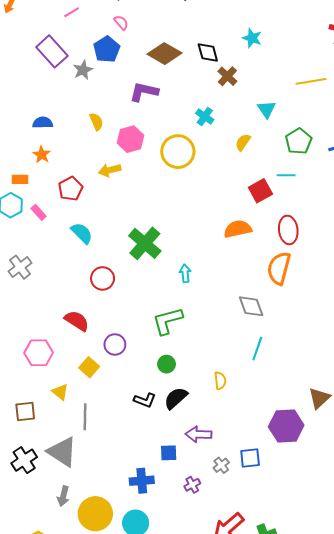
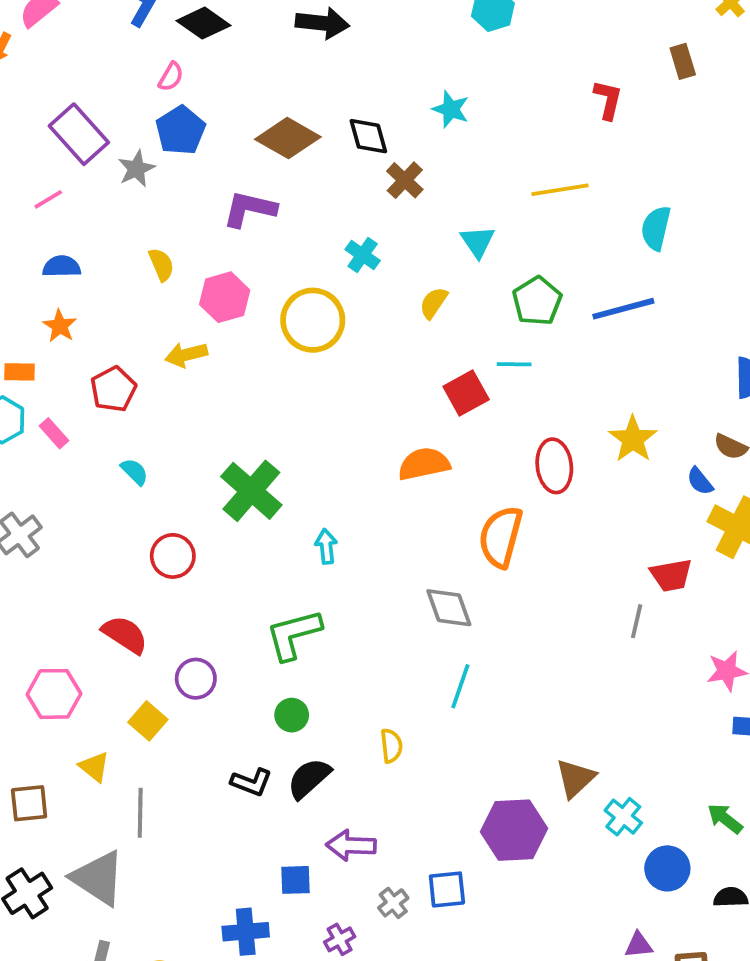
pink line: (72, 12) -> (48, 199), moved
pink semicircle: (121, 23) -> (171, 77), moved, turned 70
red ellipse: (288, 230) -> (554, 466), moved
cyan semicircle: (82, 233) -> (134, 472), size x0.7

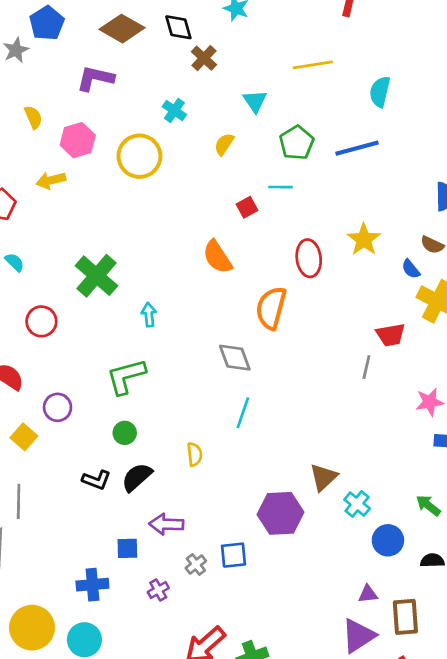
red square: (466, 393) -> (247, 207), size x0.7
orange semicircle: (424, 464) -> (217, 257), turned -111

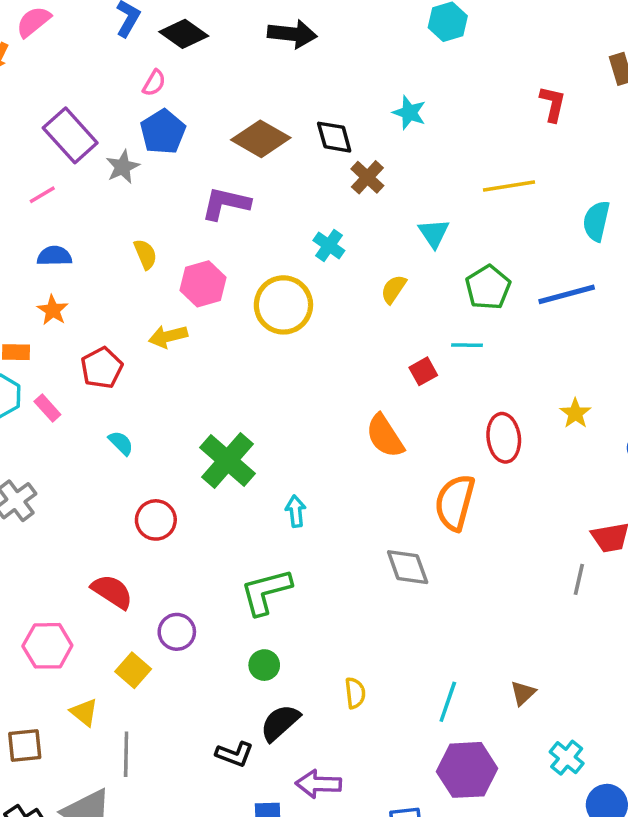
yellow star: (364, 239) -> (575, 413), size x0.7
cyan line: (243, 413) -> (448, 702), moved
brown triangle: (323, 477) -> (523, 693), moved, size x0.7
black L-shape: (96, 480) -> (234, 754), moved

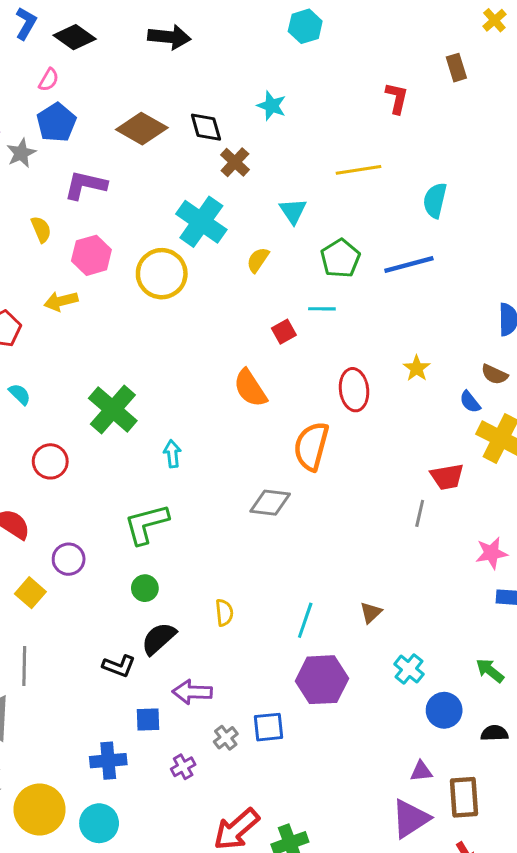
purple L-shape: (226, 204) -> (85, 185), moved
cyan cross: (329, 245) -> (201, 222), size x1.8
gray diamond: (408, 567) -> (270, 503), turned -63

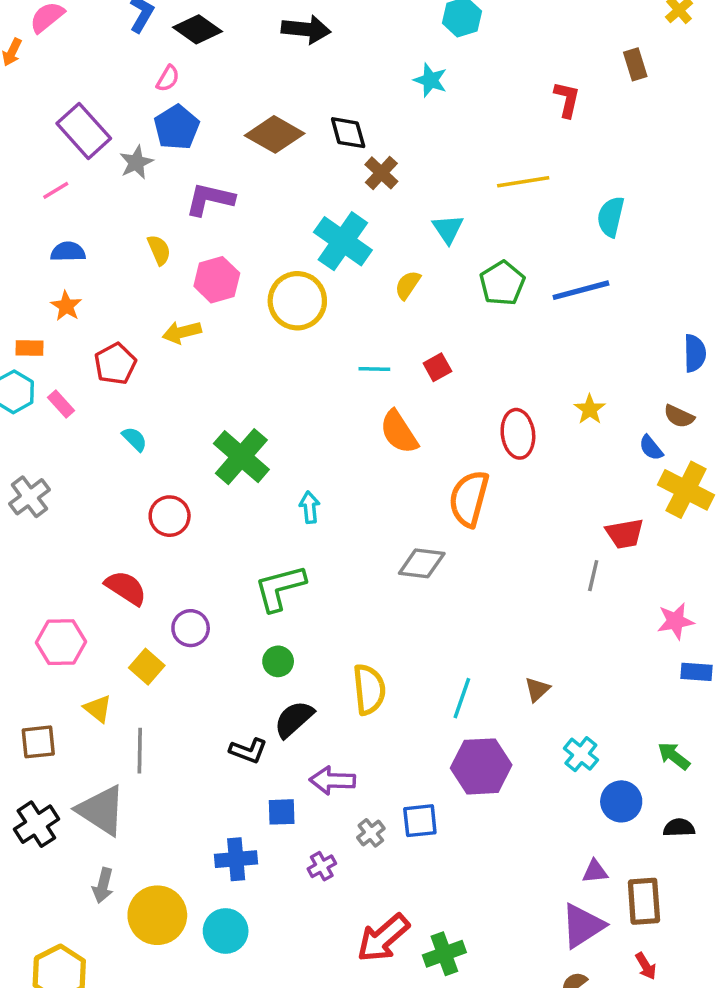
cyan star: (272, 106) -> (430, 80), moved
cyan line: (322, 309) -> (374, 369), moved
yellow semicircle: (224, 613) -> (369, 689), size x1.6

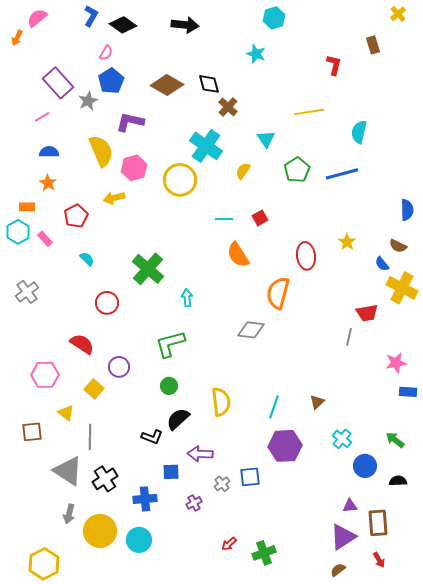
yellow semicircle: (159, 250) -> (101, 151), size x1.8
black cross: (36, 824) -> (105, 479), moved
red arrow: (383, 938) -> (229, 544), size x0.5

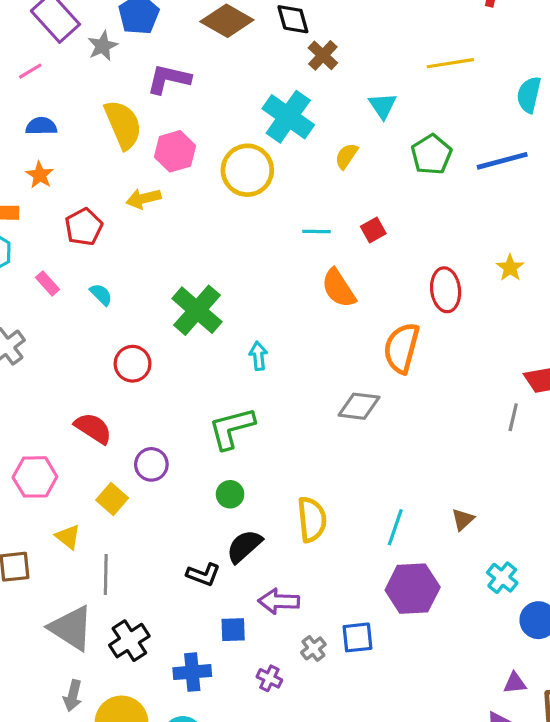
pink rectangle: (45, 239) -> (48, 283), moved
purple cross: (194, 503) -> (269, 678), turned -35

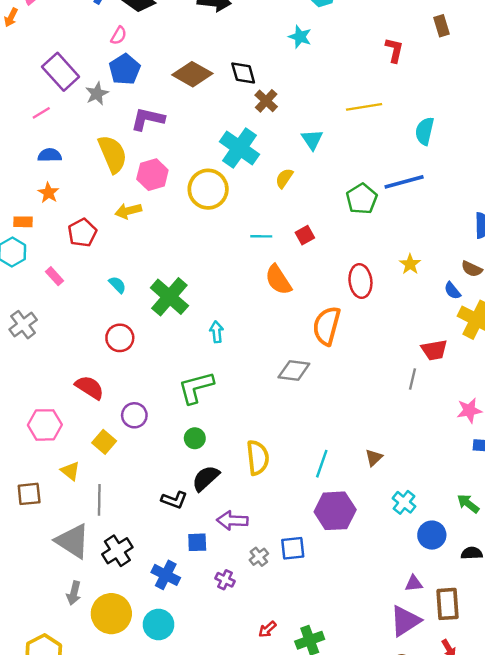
green pentagon: (431, 154) -> (362, 199), moved
cyan semicircle: (101, 294) -> (117, 285), moved
blue cross: (192, 672) -> (166, 575), turned 32

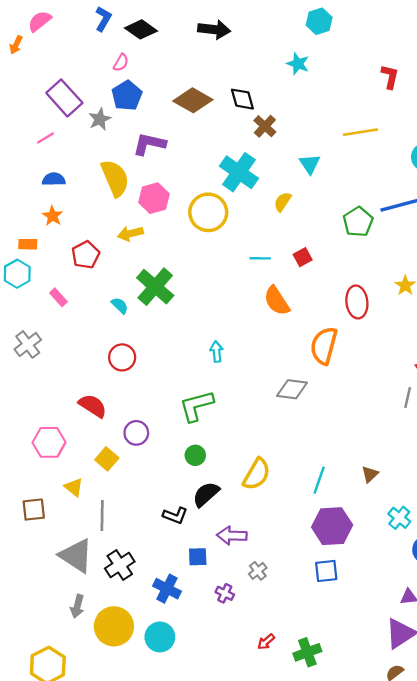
green cross: (169, 297) -> (155, 287), moved
yellow semicircle: (258, 458) -> (257, 474), turned 36
blue square: (293, 548) -> (326, 571), moved

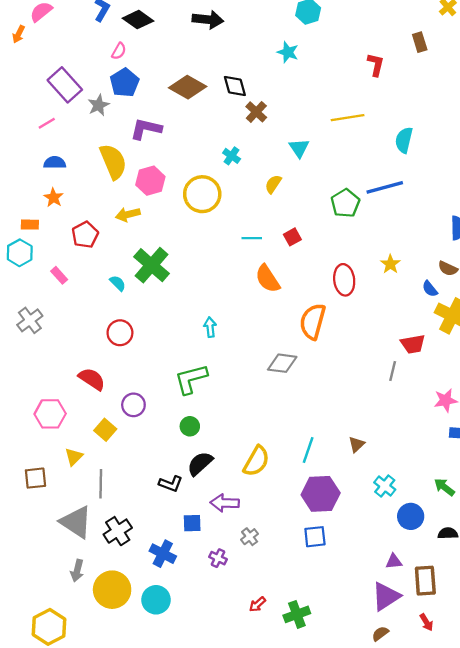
cyan cross: (239, 172) -> (232, 156), size x0.5
yellow semicircle: (257, 474) -> (256, 461), moved
yellow triangle: (74, 487) -> (74, 457), turned 36

